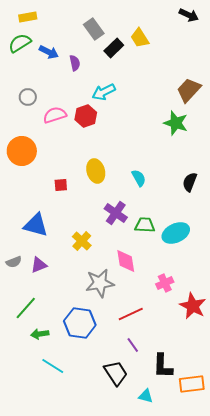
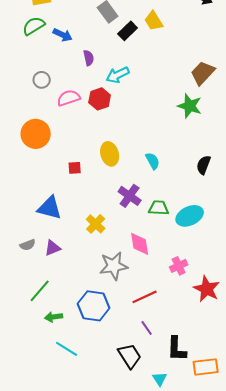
purple semicircle: (75, 63) -> (89, 58), moved
cyan triangle: (146, 396) -> (160, 379), turned 42

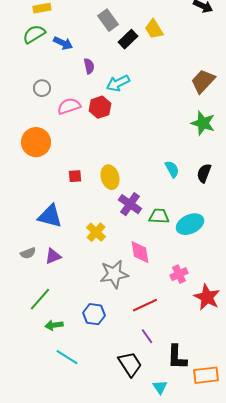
green star: (190, 106) -> (203, 123), moved
yellow ellipse: (110, 154) -> (110, 177), moved
cyan semicircle: (153, 161) -> (172, 169), moved
blue hexagon: (94, 306) -> (94, 314), size x0.7

